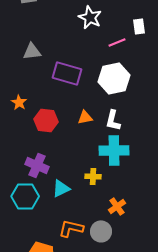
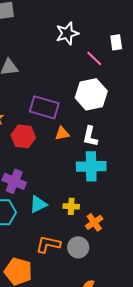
white star: (90, 17) -> (67, 33), turned 30
pink line: (117, 42) -> (94, 58), turned 66
purple rectangle: (67, 73) -> (44, 107), moved
yellow cross: (93, 176) -> (71, 206), moved

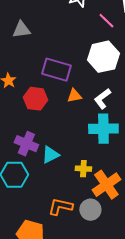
white L-shape: (90, 136) -> (102, 99), turned 40
cyan triangle: (38, 204) -> (50, 155), moved
orange cross: (94, 222) -> (106, 185), size x1.6

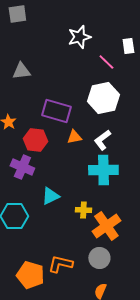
purple cross: (26, 144) -> (22, 167), moved
orange L-shape: (60, 207) -> (60, 264), moved
gray circle: (90, 210) -> (99, 258), moved

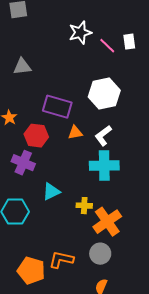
pink line: (106, 62) -> (107, 46), moved

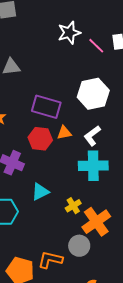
red hexagon: (36, 136) -> (40, 139), moved
yellow cross: (84, 206) -> (73, 206), turned -35
gray circle: (100, 254) -> (79, 246), moved

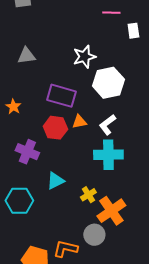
white star: (69, 33) -> (84, 57), moved
pink line: (96, 46) -> (111, 13), moved, turned -42

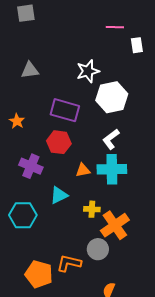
orange triangle: (79, 122) -> (83, 170), moved
yellow cross: (88, 195) -> (92, 209), turned 35

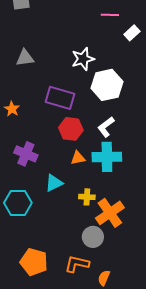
white rectangle: (137, 45) -> (132, 33), turned 56
red hexagon: (59, 142) -> (71, 129), moved
orange L-shape: (69, 263) -> (77, 264), moved

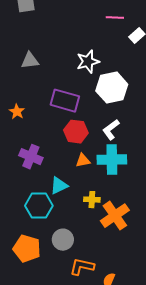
cyan hexagon: (18, 203) -> (39, 206), moved
gray circle: (93, 237) -> (63, 240), moved
orange pentagon: (34, 262) -> (27, 249), moved

